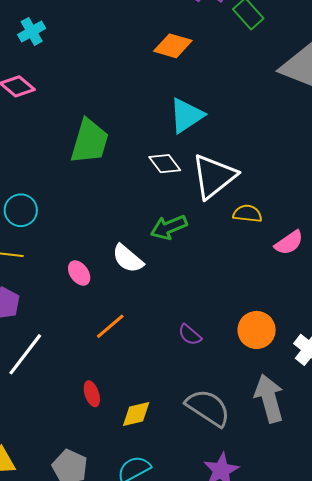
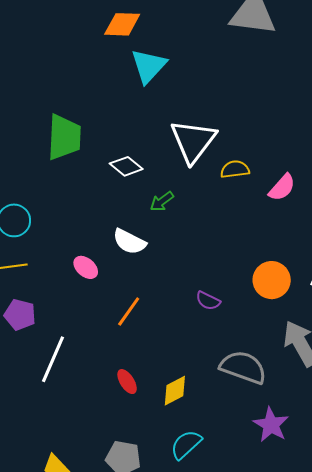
cyan triangle: (186, 115) -> (149, 66), moved
white diamond: (165, 164) -> (126, 166), moved
green arrow: (169, 227) -> (162, 201), size x0.7

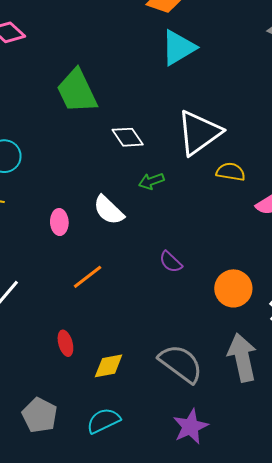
green trapezoid: (64, 137) -> (77, 91), turned 135
pink ellipse: (86, 267) -> (59, 222), turned 30
purple semicircle: (208, 301) -> (171, 262), moved

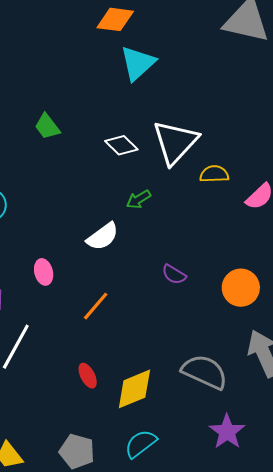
green trapezoid: (77, 91) -> (47, 127), size x0.6
white diamond: (128, 137) -> (121, 145), moved
white semicircle: (109, 210) -> (103, 237), turned -68
pink ellipse: (59, 222) -> (44, 272), moved
yellow diamond: (109, 366) -> (134, 389), size x1.4

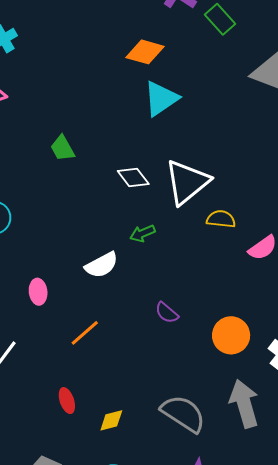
yellow diamond: (134, 389) -> (111, 420), size x0.6

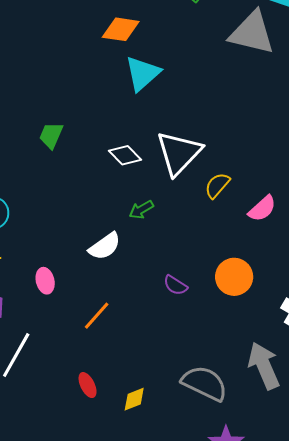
green trapezoid: (62, 148) -> (51, 135), turned 60
yellow semicircle: (221, 219) -> (217, 185), turned -48
orange circle: (231, 335) -> (234, 277), moved

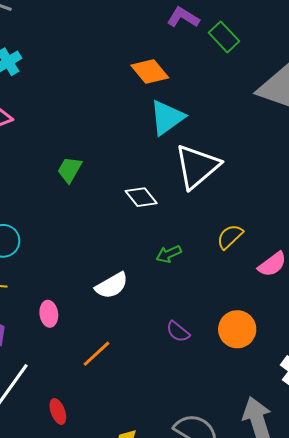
orange diamond: (121, 29) -> (150, 71), turned 36
white triangle: (179, 153) -> (197, 167), moved
green arrow: (141, 210) -> (169, 254), moved
red ellipse: (88, 385) -> (58, 411), moved

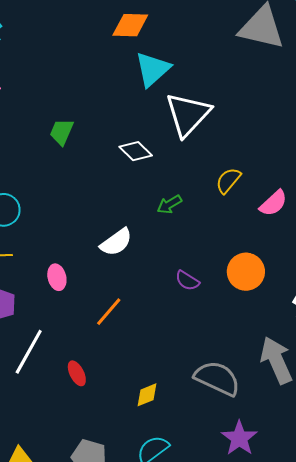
orange diamond: (150, 71) -> (130, 25), turned -42

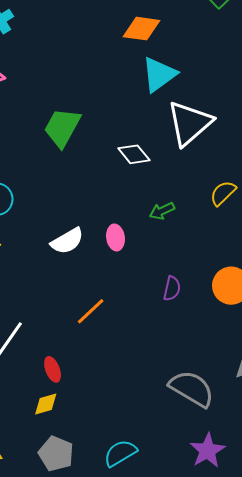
green trapezoid: (62, 132) -> (62, 128), size x1.5
white semicircle: (116, 242) -> (67, 241), moved
pink ellipse: (57, 277) -> (116, 237), moved
purple semicircle: (187, 281) -> (172, 289), turned -115
yellow diamond: (147, 395) -> (46, 404), moved

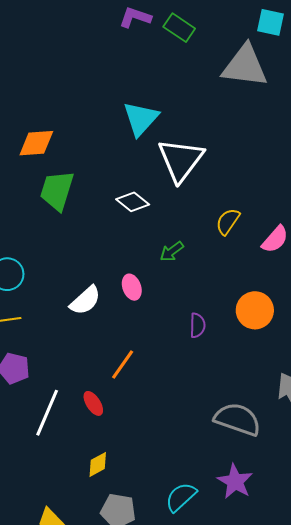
orange diamond: (141, 29) -> (36, 143), moved
red ellipse: (53, 369) -> (93, 403), moved
purple star: (207, 451) -> (235, 481), moved

